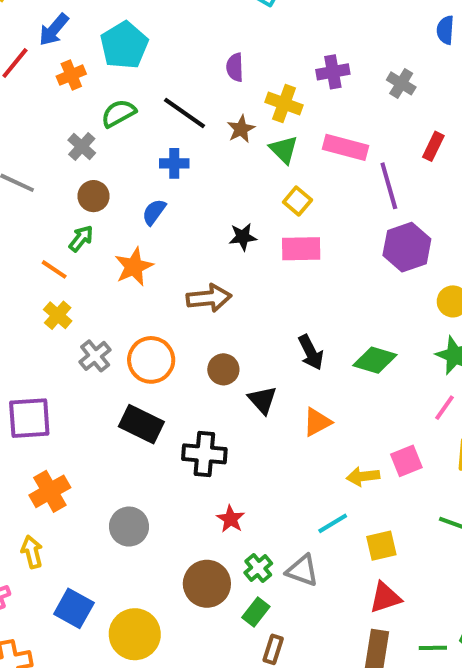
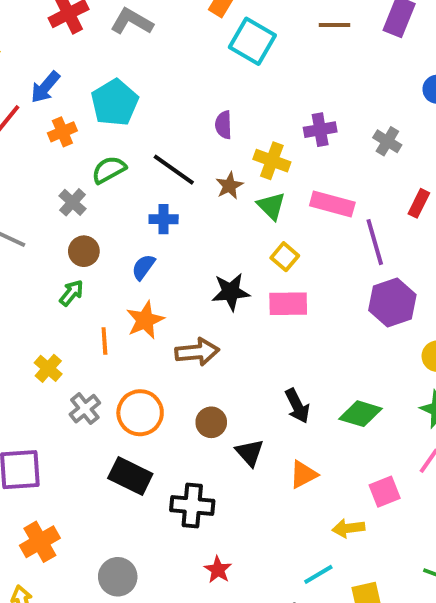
black star: (243, 237) -> (231, 292), size x1.4
orange star: (134, 267) -> (145, 320), moved
orange line: (54, 269) -> (104, 341), moved, turned 52
pink square: (406, 461) -> (385, 492), moved

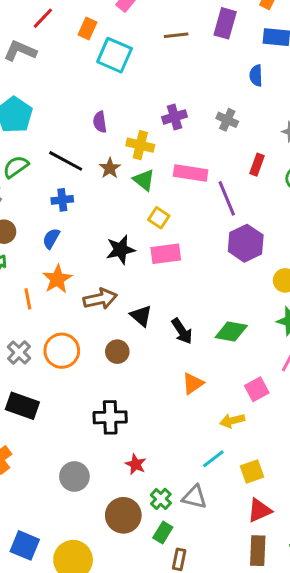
black triangle: (250, 453) -> (141, 316), moved
black rectangle: (130, 476) -> (22, 406), moved
gray circle: (118, 577) -> (74, 476), moved

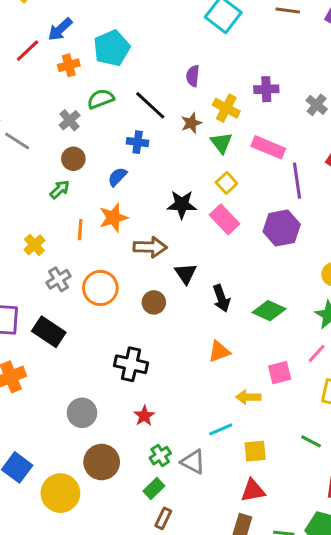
purple hexagon: (246, 243) -> (282, 228), moved
pink rectangle: (166, 254) -> (225, 219), turned 40
brown circle: (123, 515) -> (102, 462), moved

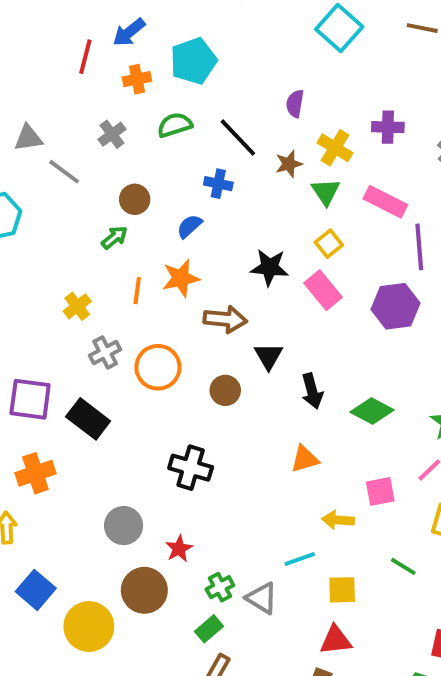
red line: (28, 51) -> (85, 57), turned -36
gray cross: (70, 120) -> (112, 134), moved
red star: (144, 416) -> (179, 549), moved
green line: (311, 441) -> (403, 566), moved

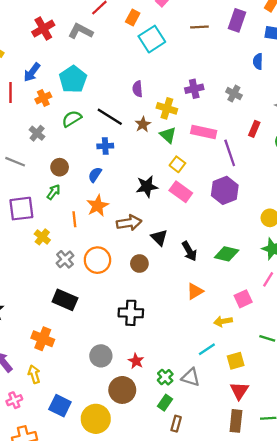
cyan square: (339, 28) -> (152, 39), turned 30
purple square: (30, 399) -> (21, 209), moved
orange cross: (35, 473) -> (43, 339), turned -35
red triangle: (336, 640) -> (239, 391), turned -36

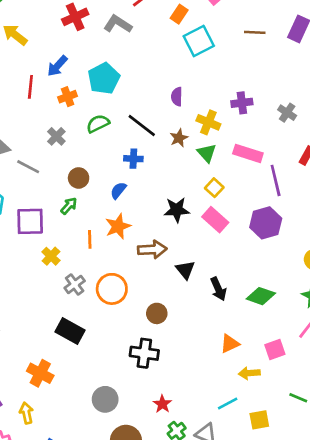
brown circle: (139, 264) -> (157, 313), moved
orange triangle: (195, 291) -> (230, 344), moved
red star: (136, 361) -> (162, 404), moved

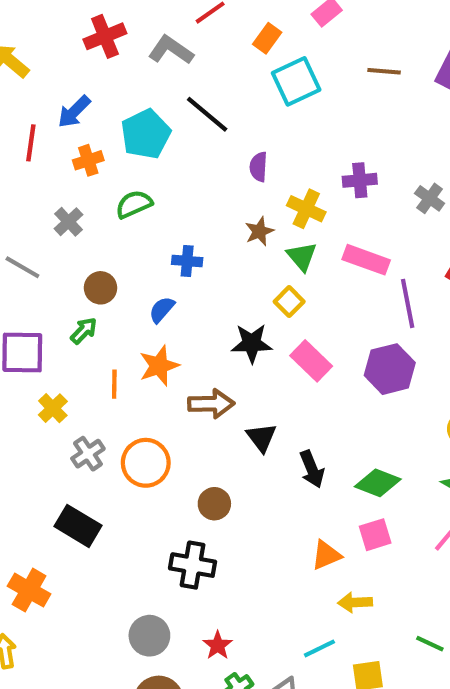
black line: (142, 126) -> (207, 114), moved
yellow square: (214, 188) -> (289, 302), moved
pink square: (275, 349) -> (375, 535), moved
gray circle: (105, 399) -> (149, 636), moved

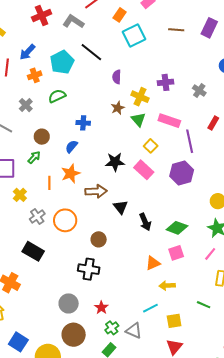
yellow square: (289, 302) -> (151, 146), moved

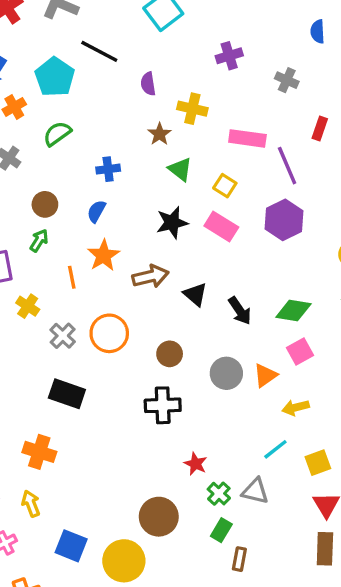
purple cross: (166, 82) -> (229, 56), moved
green triangle: (138, 120) -> (180, 169), moved
gray circle: (69, 303) -> (226, 373), moved

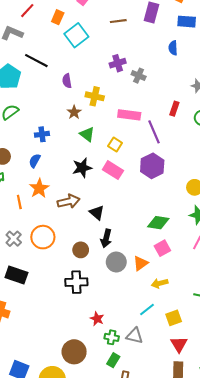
gray cross: (287, 80) -> (139, 76), moved
black arrow: (240, 311) -> (106, 238), moved, turned 48
green cross: (219, 494) -> (112, 337), turned -32

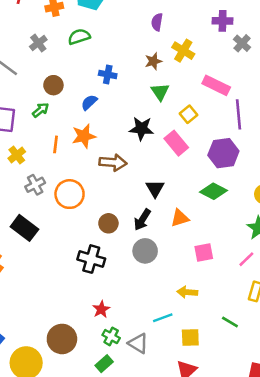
black triangle: (97, 213) -> (155, 188), moved
green diamond: (158, 223) -> (213, 191), moved
orange triangle: (141, 263) -> (180, 218), moved

